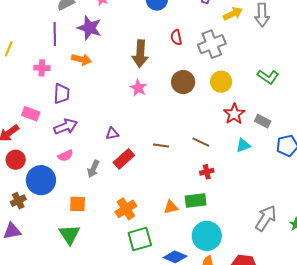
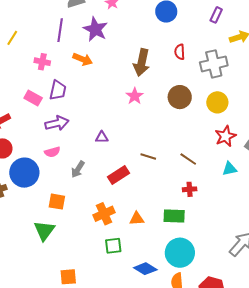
pink rectangle: (31, 114) -> (33, 98), moved
red rectangle: (124, 159) -> (119, 175), moved
orange triangle: (171, 207) -> (137, 219), moved
green square: (140, 239) -> (113, 246), size x0.7

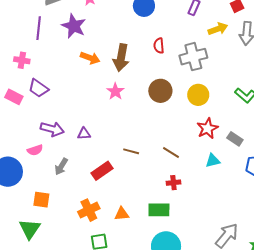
orange arrow: (83, 59) -> (90, 58), moved
purple trapezoid: (58, 90) -> (38, 88), turned 115
purple arrow: (57, 123) -> (52, 129), moved, turned 30

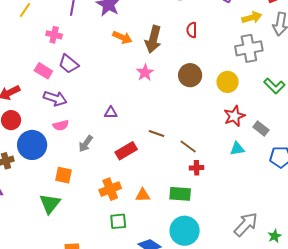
gray cross: (193, 57) -> (249, 48), moved
purple arrow: (52, 129) -> (55, 98), moved
brown line: (171, 152) -> (188, 147), moved

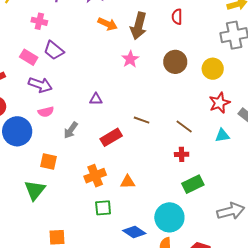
brown line: (188, 147) -> (184, 127), moved
green rectangle: (180, 194) -> (193, 184), moved, turned -30
gray arrow: (246, 224) -> (231, 211), turned 32

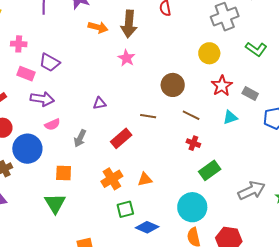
pink cross: (39, 21) -> (19, 44), moved
brown circle: (175, 62) -> (173, 85), moved
red cross: (182, 154) -> (193, 143), turned 32
blue diamond: (134, 232) -> (147, 227), moved

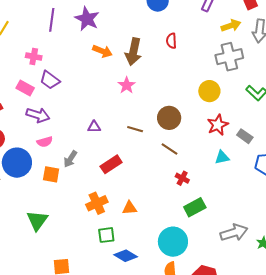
pink cross: (19, 44) -> (34, 57), moved
brown line: (191, 115) -> (170, 149), moved
brown line: (148, 116) -> (135, 129), moved
orange square: (64, 173) -> (51, 174), moved

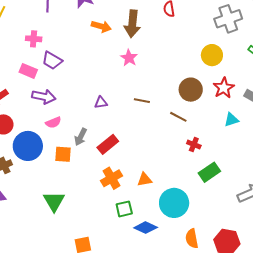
brown circle: (169, 118) -> (191, 90), moved
red rectangle: (111, 164) -> (108, 144), moved
cyan circle: (173, 242) -> (174, 203), moved

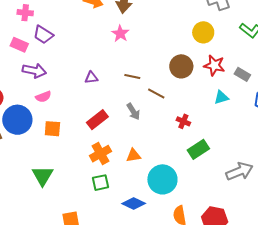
red star: (224, 88) -> (214, 65), turned -30
brown line: (178, 117) -> (156, 93), moved
gray arrow: (81, 137) -> (133, 112), moved, turned -60
green square: (124, 209) -> (101, 183), moved

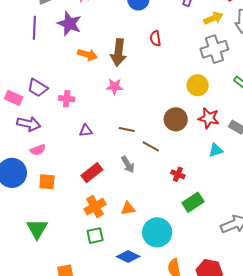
pink cross: (25, 13) -> (67, 99), moved
pink star: (120, 34) -> (115, 87), turned -30

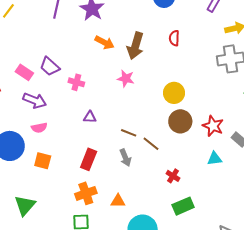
yellow circle: (198, 85) -> (174, 93), moved
brown line: (127, 129) -> (129, 133), moved
red rectangle: (92, 173) -> (89, 159), turned -40

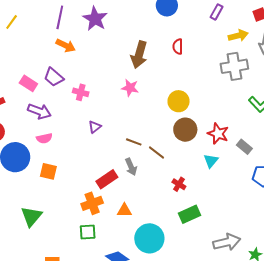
orange arrow: (105, 42) -> (66, 46), moved
purple triangle: (90, 117) -> (95, 127), turned -40
red rectangle: (89, 159) -> (107, 179), moved, turned 35
cyan triangle: (214, 159) -> (211, 161), moved, turned -42

